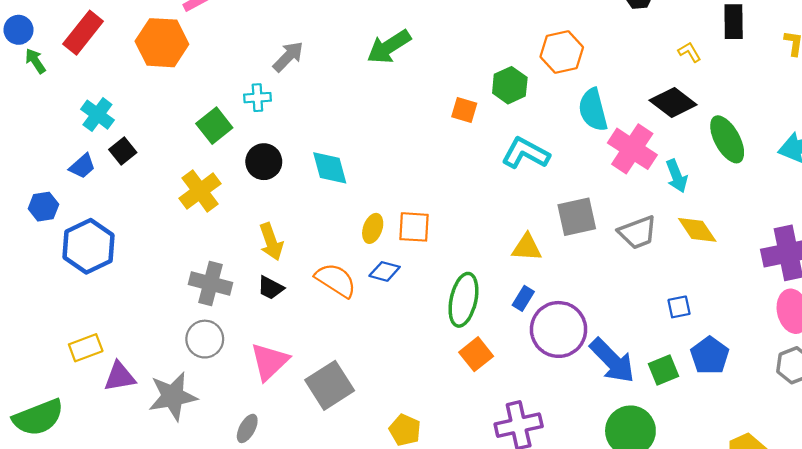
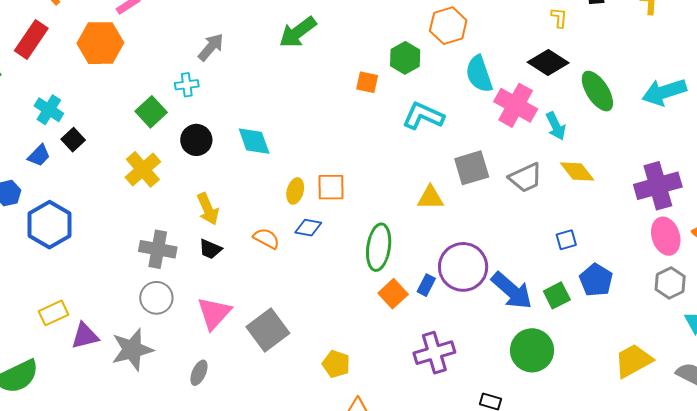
yellow L-shape: (689, 52) -> (559, 18), turned 40
orange semicircle: (336, 280) -> (266, 238), size x0.7
blue rectangle: (523, 298) -> (426, 285), moved

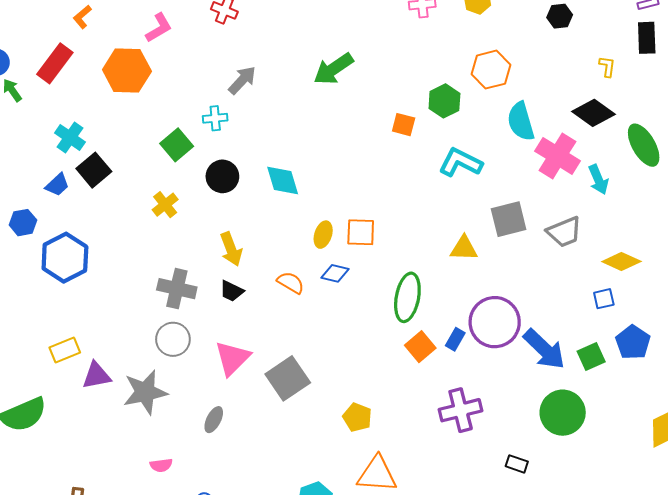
black square: (73, 140) -> (94, 170), size x1.4
yellow cross: (143, 169) -> (165, 205), size x0.7
yellow diamond: (577, 172) -> (621, 261), moved, turned -30

